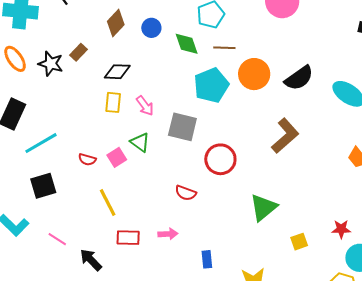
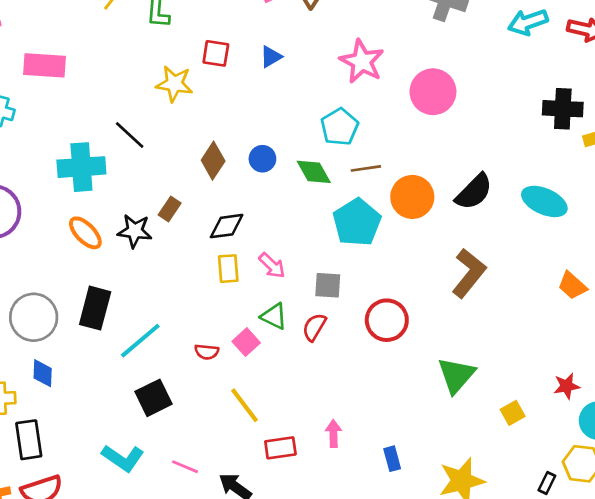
gray square: (182, 127) -> (328, 285), size x0.7
red semicircle: (186, 193) -> (314, 327), moved, turned 110
pink arrow: (168, 234) -> (333, 434), turned -78

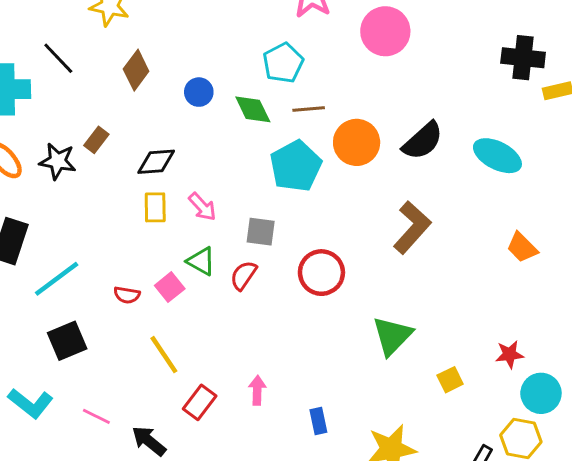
brown diamond: (213, 161) -> (136, 70), moved
red rectangle: (280, 448) -> (200, 402), turned -48

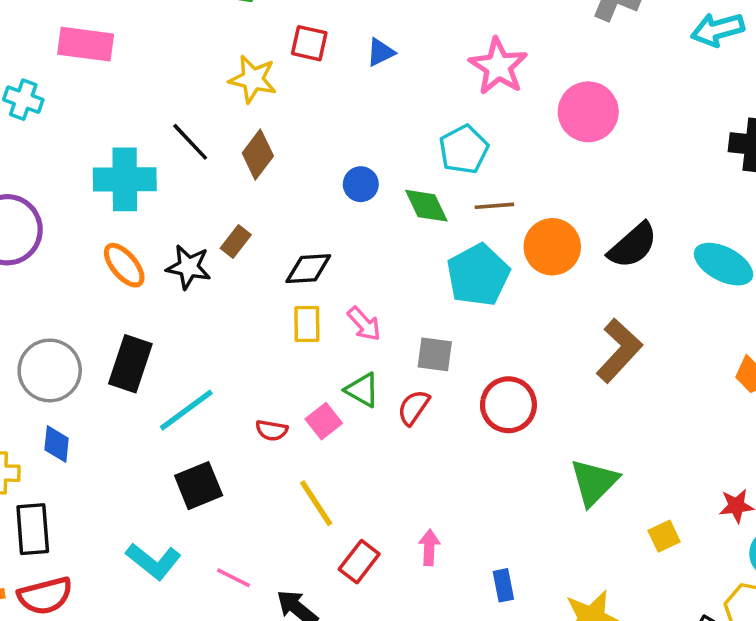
brown diamond: (136, 70) -> (258, 154), moved

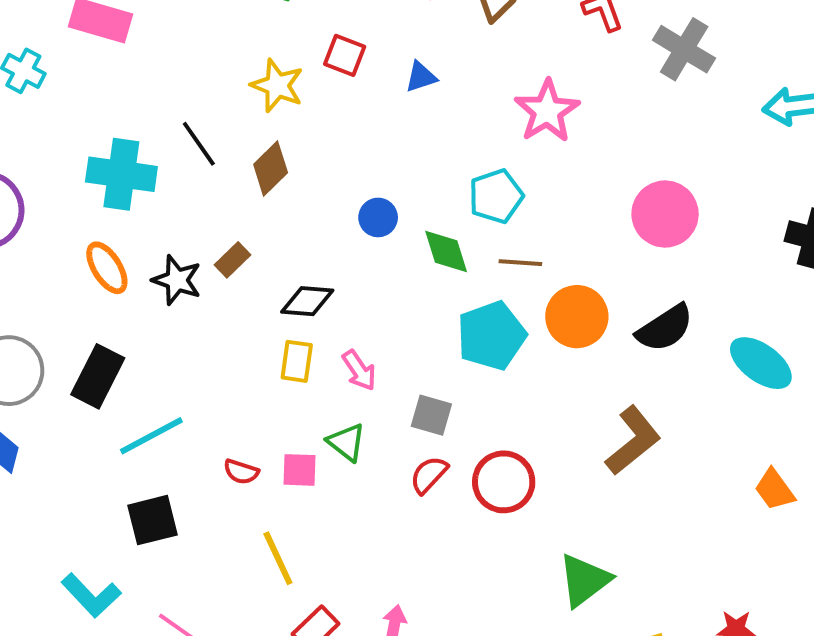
pink circle: (588, 112) -> (665, 214), moved
red semicircle: (414, 407) -> (429, 475), moved
pink square: (324, 421) -> (300, 470), turned 32

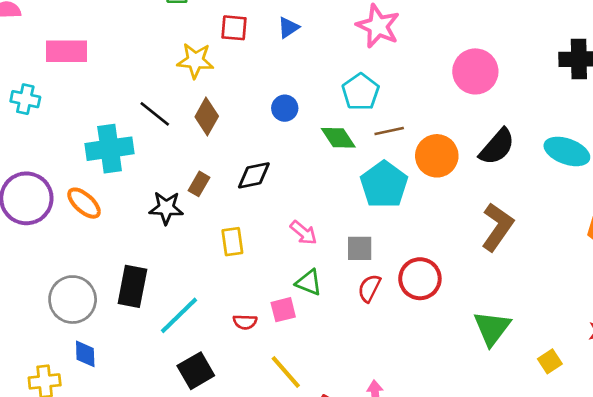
blue circle: (378, 217) -> (285, 108), moved
orange ellipse: (107, 268) -> (84, 203), moved
black diamond: (307, 301) -> (254, 175), moved
yellow rectangle: (297, 361) -> (232, 242), moved

